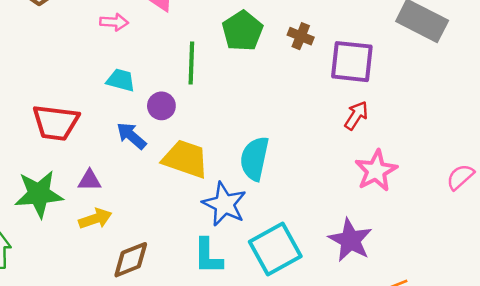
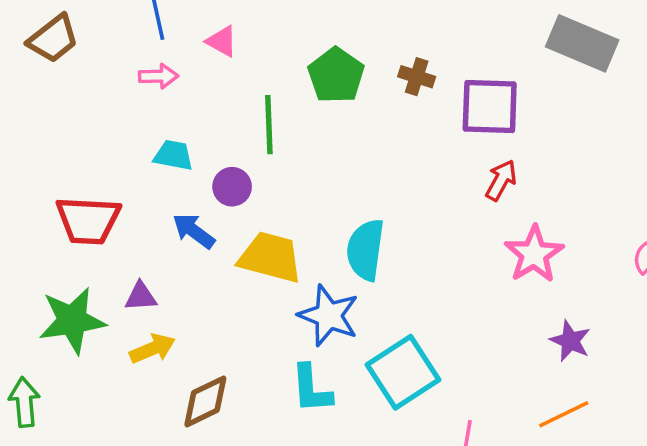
purple star: (350, 240) -> (570, 341), moved, size x0.7

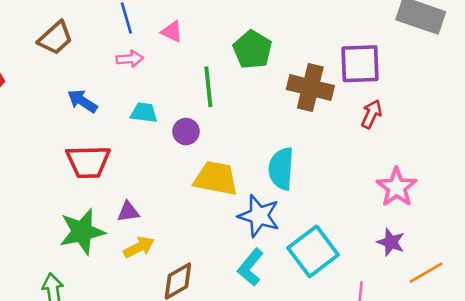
brown cross: (417, 77) -> (310, 88), moved, size x1.8
blue arrow: (194, 231) -> (82, 101), moved
pink star: (534, 254) -> (397, 187), moved
purple star: (570, 341) -> (391, 242), moved
cyan L-shape: (311, 389) -> (250, 267), turned 48

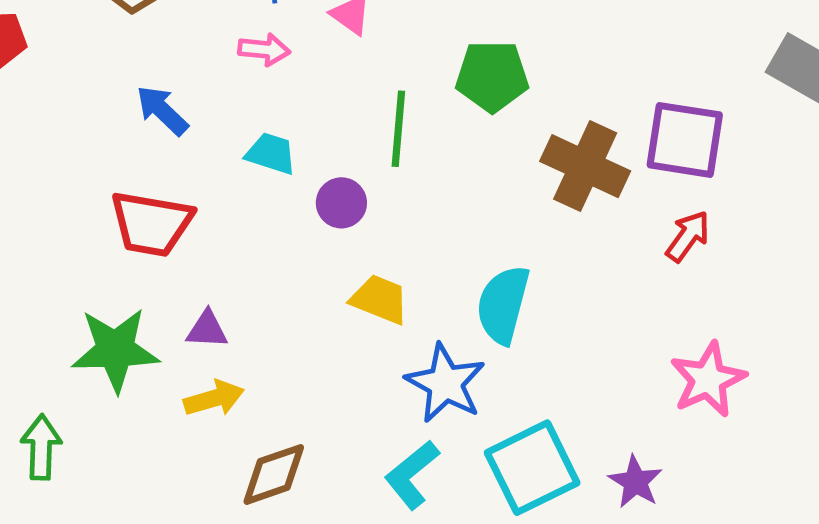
green pentagon: (252, 50) -> (492, 76), turned 30
yellow trapezoid: (216, 178) -> (380, 299), size x0.7
purple star: (391, 242) -> (635, 482), moved

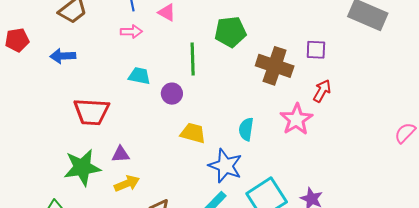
blue arrow: (162, 110) -> (63, 56), moved, turned -40
purple square: (685, 140) -> (316, 50), size x0.6
cyan semicircle: (503, 305) -> (246, 129), size x0.7
pink star: (708, 379) -> (296, 119), moved

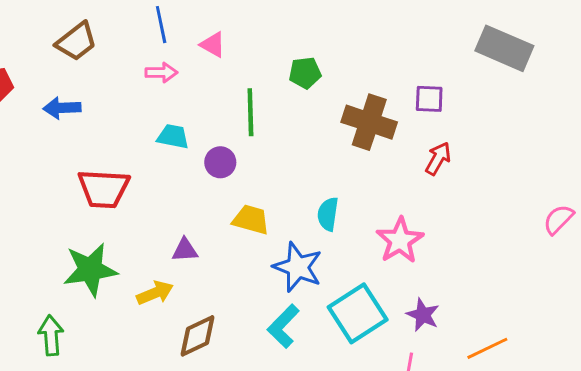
green pentagon: (230, 32) -> (305, 73), size x0.7
pink star: (296, 119) -> (400, 240), moved
purple triangle: (121, 154) -> (185, 250), moved

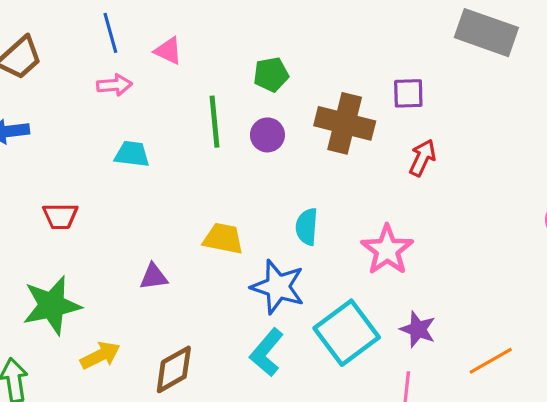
purple circle: (220, 162) -> (267, 135), moved
red trapezoid: (104, 189) -> (60, 216), size x0.6
yellow arrow: (155, 293) -> (100, 355), moved

